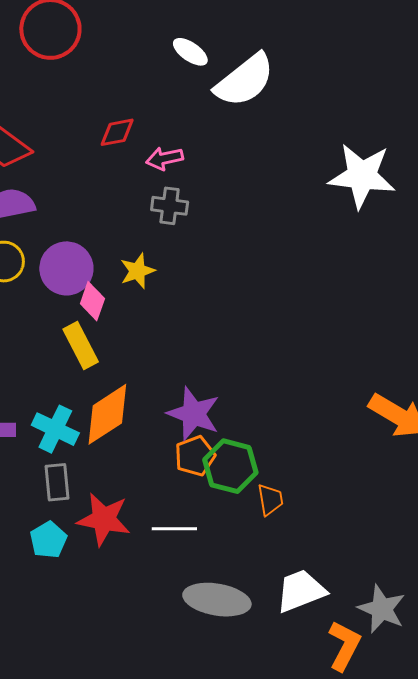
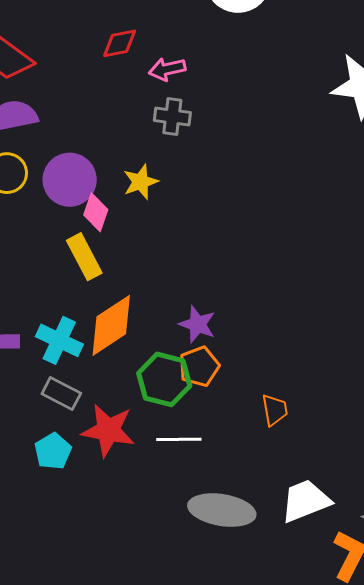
purple star: (194, 414) -> (197, 324), size x0.7
green hexagon: (230, 466) -> (164, 379), moved
gray rectangle: (57, 482) -> (61, 394), turned -57

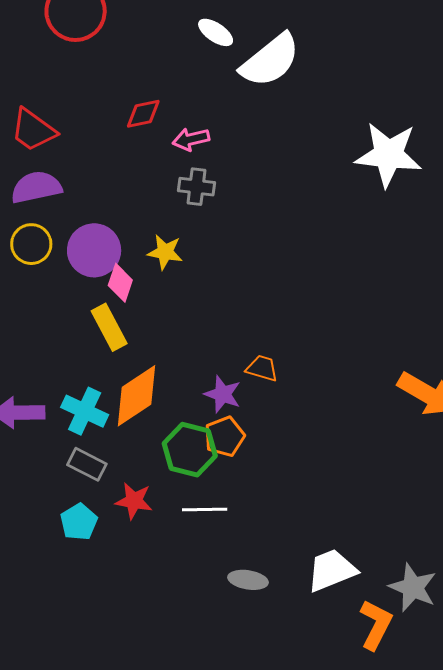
yellow star: (141, 182) -> (165, 252), turned 30
orange trapezoid: (275, 410) -> (262, 368), moved, turned -64
red star: (108, 430) -> (134, 501), size x0.7
gray ellipse: (222, 510) -> (248, 580), size x0.6

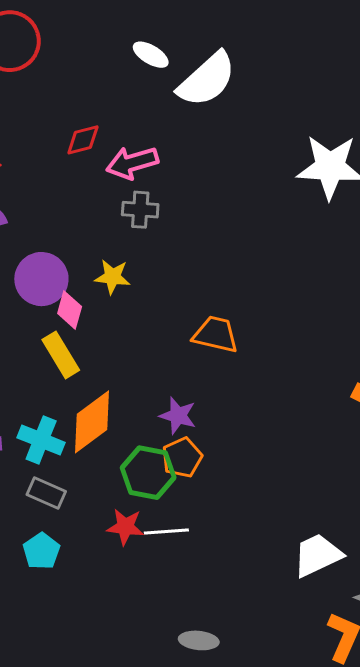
pink arrow: (191, 139) -> (132, 163), size x1.4
orange trapezoid: (262, 368) -> (216, 334), moved, size x1.4
red star: (134, 501) -> (125, 527), moved
white trapezoid: (332, 570) -> (317, 555), moved
gray ellipse: (248, 580) -> (199, 640), moved

